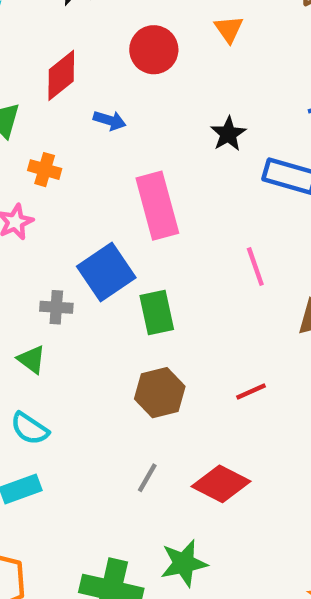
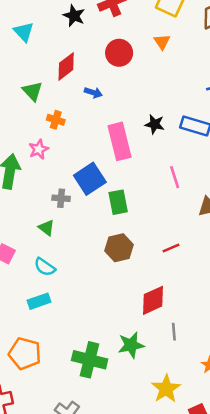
black star: (228, 134) -> (155, 124), moved, turned -30
gray line: (147, 478) -> (174, 332), moved, turned -36
red diamond: (221, 484) -> (153, 300), turned -52

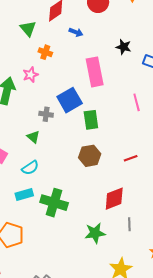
black star: (155, 124) -> (124, 47), moved
cyan semicircle: (45, 267) -> (30, 168), turned -72
green cross: (90, 360) -> (54, 203), moved

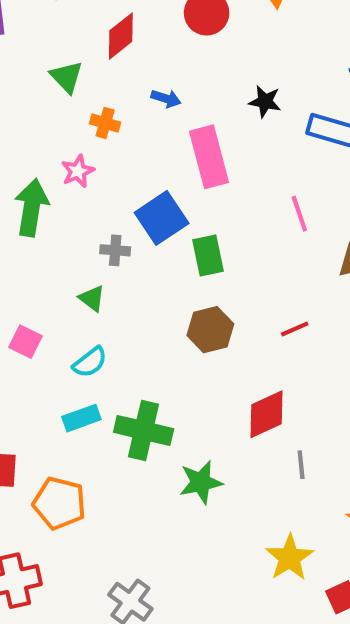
blue arrow: (76, 32) -> (166, 98), moved
green star: (95, 233) -> (201, 482), moved

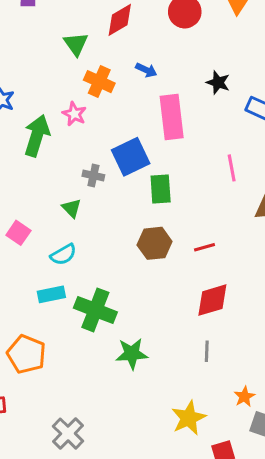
orange cross: (105, 123) -> (99, 82), size x1.4
pink star: (78, 171) -> (74, 114), turned -30
red line: (295, 329) -> (204, 247), moved
red diamond: (267, 414) -> (212, 300), moved

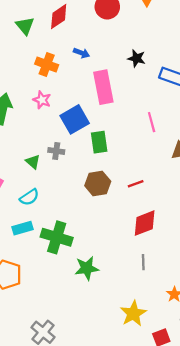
green triangle: (76, 44) -> (25, 26), moved
pink star: (74, 114) -> (42, 100), moved
gray cross: (93, 176) -> (56, 151), moved

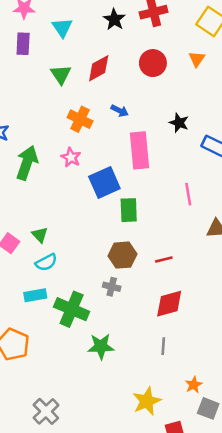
gray cross: (56, 151) -> (112, 287), moved
green triangle: (33, 162) -> (40, 235), moved

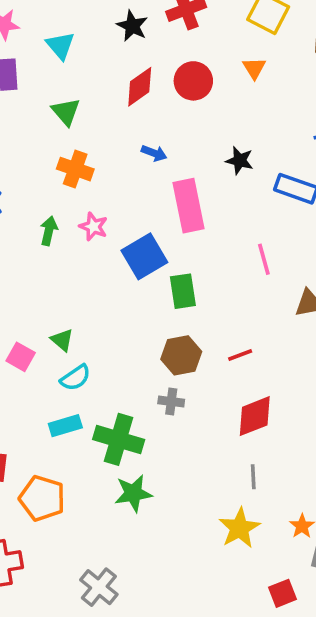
red diamond: (99, 68) -> (140, 87), moved
orange cross: (80, 119) -> (75, 169), moved
green arrow: (27, 163) -> (49, 231), moved, size x0.6
green star: (101, 346) -> (133, 493), moved
yellow star: (147, 401) -> (239, 528), moved

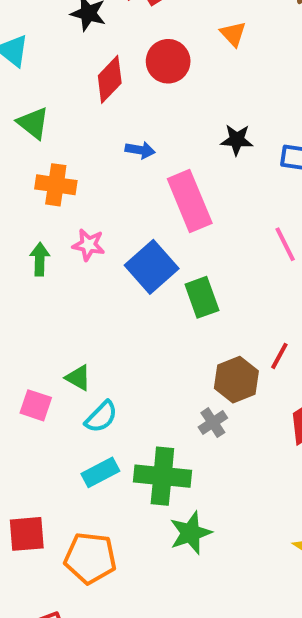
brown hexagon: (181, 355) -> (236, 380), moved
red line: (240, 355) -> (279, 356), turned -30
gray cross: (171, 402) -> (213, 423), turned -30

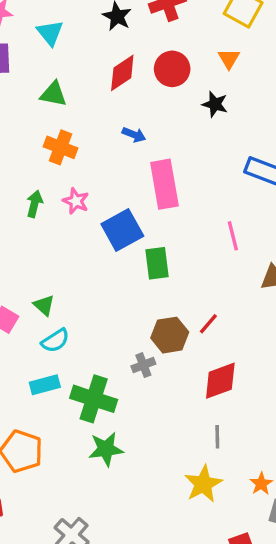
green triangle: (33, 123) -> (53, 94), turned -40
black star: (237, 140) -> (215, 104), moved

